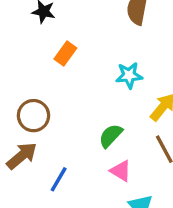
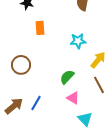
orange rectangle: (65, 54) -> (40, 28), turned -40
brown arrow: (22, 156) -> (14, 106), moved

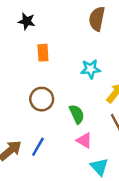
brown circle: (21, 65) -> (42, 99), moved
green semicircle: (67, 77) -> (77, 114), turned 112

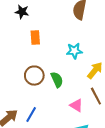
green semicircle: (77, 114) -> (57, 80), moved
pink triangle: (84, 140) -> (76, 105), moved

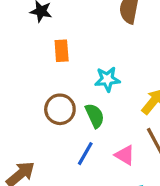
cyan star: (74, 51) -> (107, 79), moved
blue line: (31, 115) -> (85, 154), moved

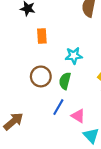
green semicircle: (95, 116) -> (65, 81), turned -140
pink triangle: (125, 155) -> (78, 116), moved

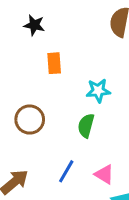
brown circle: (41, 76) -> (30, 120), moved
blue line: (58, 107) -> (66, 171), moved

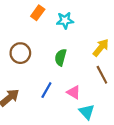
orange rectangle: (54, 63) -> (38, 13), turned 40
cyan star: (98, 91) -> (65, 20), moved

